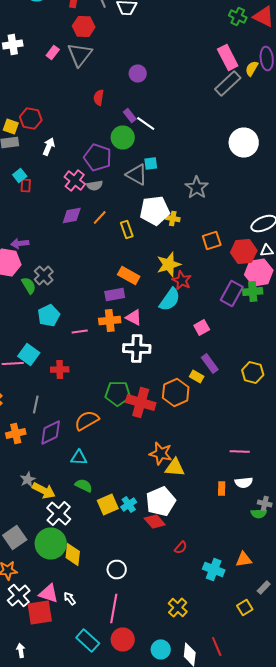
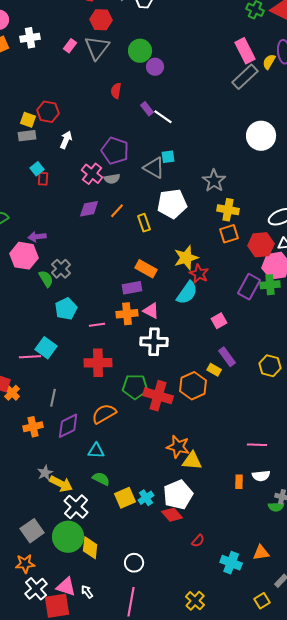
green circle: (123, 138) -> (140, 51), moved
yellow cross: (173, 218) -> (228, 210), moved, size x1.5
red cross: (60, 370) -> (98, 363), moved, size x1.5

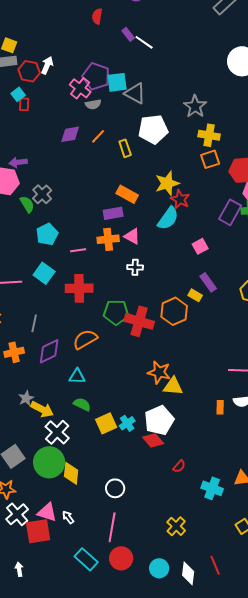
red hexagon: (48, 112) -> (29, 71), moved
cyan square: (168, 157) -> (117, 82), moved, size x1.5
pink cross: (92, 174) -> (80, 88), moved
white cross: (154, 342) -> (135, 267), size x0.6
cyan square: (46, 348) -> (44, 273), moved

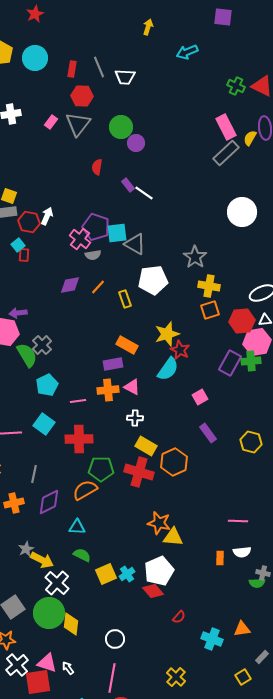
green semicircle: (27, 204) -> (27, 355), size x1.4
yellow rectangle: (195, 295) -> (146, 446), moved, size x1.5
green pentagon: (116, 312) -> (101, 469), moved

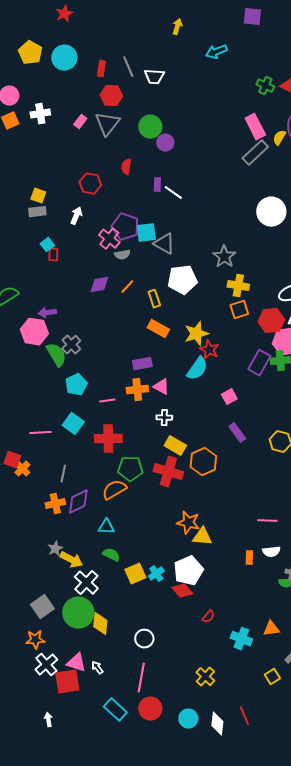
purple rectangle: (128, 185) -> (157, 185), turned 40
red hexagon: (29, 222) -> (90, 184), moved
orange rectangle: (127, 345) -> (158, 329), moved
orange cross: (14, 503) -> (55, 504), moved

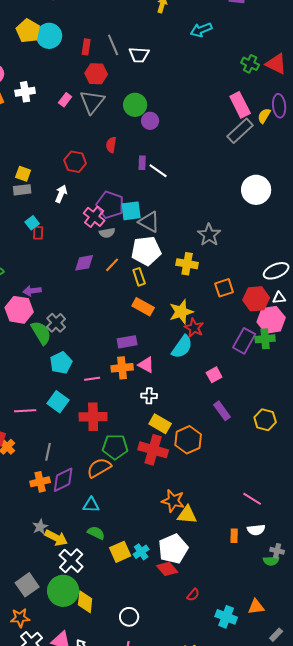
yellow pentagon: (30, 53) -> (28, 31), moved
white pentagon: (182, 280) -> (146, 251), moved
yellow cross: (238, 286) -> (187, 264), moved
pink line: (267, 521) -> (252, 499), turned 30

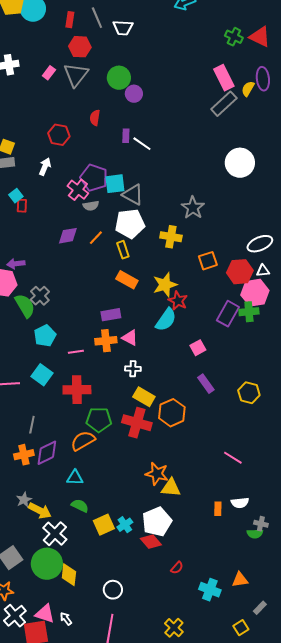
pink line: (252, 499) -> (233, 458), moved

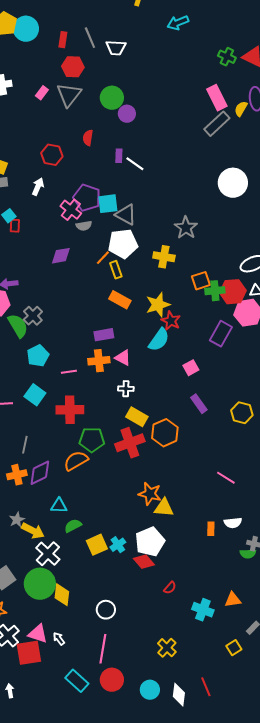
orange line: (96, 238) -> (103, 258), moved
green cross: (249, 312) -> (215, 291), moved
red cross: (137, 423) -> (130, 443), turned -36
cyan triangle: (75, 478) -> (59, 506), moved
green semicircle: (80, 506) -> (73, 526), turned -54

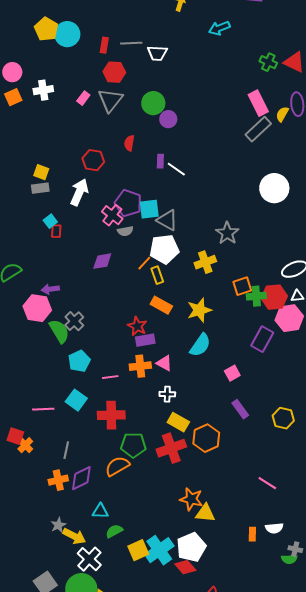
gray line: (90, 38) -> (131, 43), turned -70
white arrow: (38, 187) -> (79, 192), size x1.5
yellow cross: (164, 257) -> (205, 262), turned -30
red star: (171, 321) -> (137, 326), moved
cyan cross: (118, 545) -> (159, 550), size x1.8

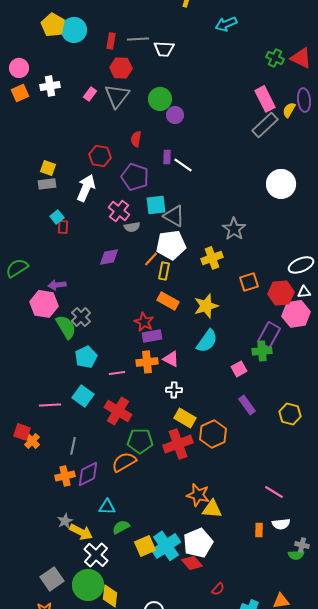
purple pentagon: (128, 203) -> (135, 177), moved
yellow rectangle: (157, 275) -> (164, 271), turned 30
green cross: (256, 296) -> (262, 351), moved
red cross: (111, 415) -> (118, 411), turned 32
pink line: (267, 483) -> (274, 492), moved

